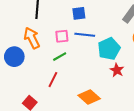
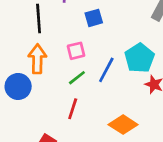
blue line: (85, 35) -> (106, 70), moved, turned -60
orange arrow: (32, 38) -> (37, 59), turned 35

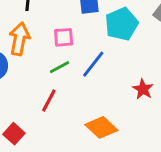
cyan pentagon: (140, 58) -> (122, 24), moved

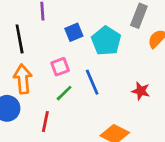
blue line: (93, 64) -> (92, 82), turned -45
red line: (49, 101) -> (45, 122), moved

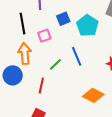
pink square: (60, 67) -> (44, 36), moved

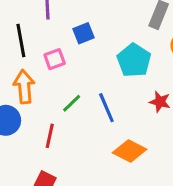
cyan pentagon: (87, 26) -> (134, 60), moved
blue line: (77, 56) -> (106, 108), moved

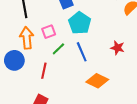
pink square: (55, 59) -> (49, 32), moved
cyan pentagon: (134, 60) -> (80, 23), moved

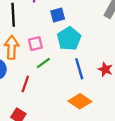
blue line: (82, 52) -> (79, 69), moved

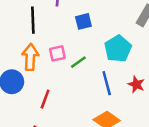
cyan pentagon: (69, 39) -> (118, 49), moved
green line: (43, 63) -> (78, 62), moved

